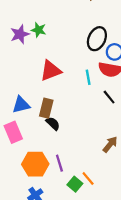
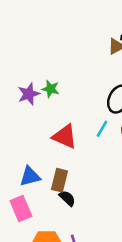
red triangle: (51, 71) -> (65, 136), turned 45
cyan line: (88, 77) -> (102, 129), moved, turned 40

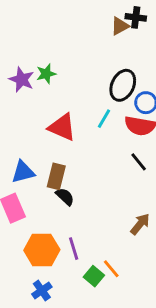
green star: (51, 89) -> (46, 74), turned -30
purple star: (29, 94) -> (22, 80), turned -30

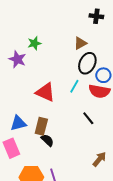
brown triangle: (120, 26) -> (80, 43), moved
green star: (46, 74) -> (34, 43), moved
black line: (139, 162) -> (88, 118), moved

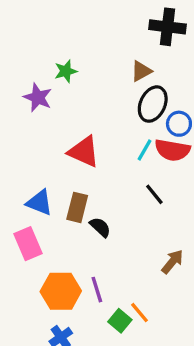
black cross: (96, 16) -> (167, 27), size x1.5
cyan line: (74, 86) -> (145, 150), moved
blue triangle: (18, 123) -> (39, 203), turned 36
black semicircle: (47, 140) -> (100, 227), moved

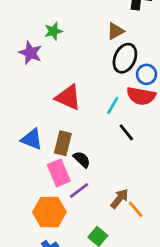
cyan line: (145, 150) -> (113, 105), moved
pink rectangle: (28, 244) -> (59, 173), moved
brown arrow: (172, 262) -> (120, 199), moved
purple line: (97, 290) -> (79, 190), moved, turned 70
orange line: (140, 313) -> (136, 209), moved

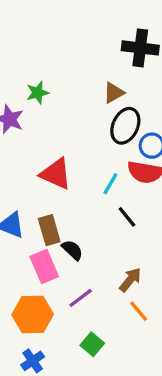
brown rectangle: (63, 143) -> (49, 230), turned -30
purple line: (79, 190) -> (81, 298), moved
brown arrow: (120, 199) -> (130, 280), moved

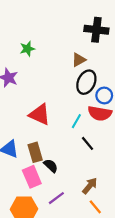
green star: (38, 93) -> (27, 49), moved

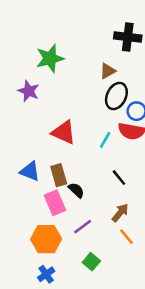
green star: (27, 49) -> (50, 58), size x1.6
black line: (88, 143) -> (119, 178), moved

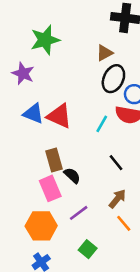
blue triangle: (30, 171) -> (33, 114), moved

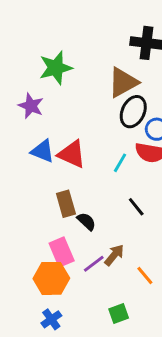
brown triangle: (104, 53) -> (123, 82), size x1.6
pink rectangle: (50, 188) -> (62, 252), moved
brown arrow: (117, 199) -> (114, 255), moved
green square: (88, 249) -> (119, 314), moved, turned 30

